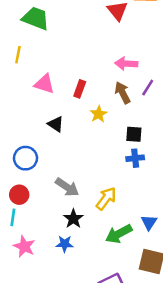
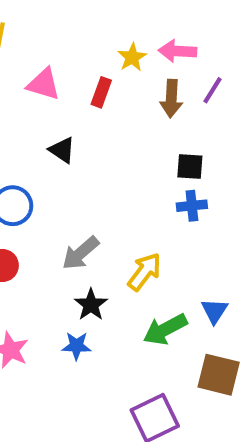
brown arrow: (123, 93) -> (171, 99), turned -150
yellow star: (99, 114) -> (132, 57), moved
gray arrow: (67, 187) -> (81, 253), turned 105

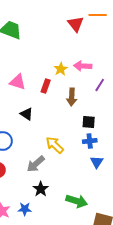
brown arrow: (171, 99) -> (72, 97), moved
yellow arrow: (144, 272) -> (55, 145), moved, turned -84
blue triangle: (215, 311) -> (97, 162), moved
green arrow: (165, 329) -> (77, 201), turned -135
blue star: (76, 346) -> (25, 209), moved

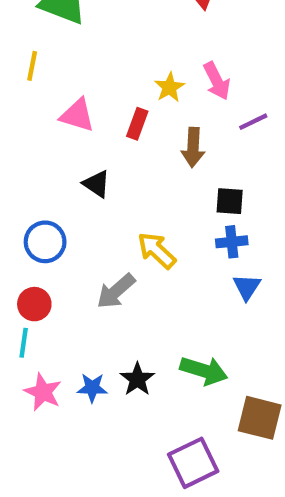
pink arrow: (83, 66) -> (217, 81), turned -120
purple line: (100, 85) -> (253, 122), turned 32
black star: (41, 189) -> (137, 379), moved

